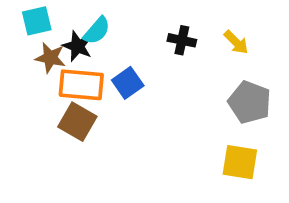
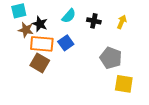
cyan semicircle: (97, 31) -> (69, 16), moved
yellow arrow: (236, 42) -> (122, 22), turned -112
gray pentagon: (250, 102) -> (111, 58), moved

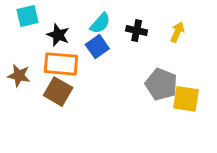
brown star: (26, 30) -> (19, 76), moved
blue square: (66, 43) -> (97, 47), moved
yellow square: (124, 84) -> (186, 99), moved

